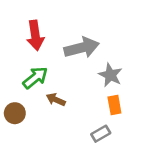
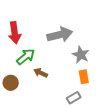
red arrow: (35, 35) -> (15, 33), moved

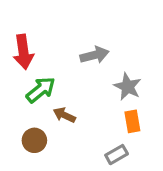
gray arrow: (60, 35) -> (94, 55), size x0.7
brown circle: (11, 83) -> (34, 140), moved

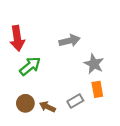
brown arrow: (64, 115) -> (47, 107), moved
gray rectangle: (117, 155) -> (75, 101), moved

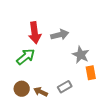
red arrow: (17, 38) -> (35, 33), moved
orange rectangle: (97, 89) -> (91, 73), moved

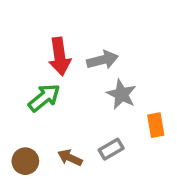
gray star: (81, 55) -> (121, 94), moved
brown circle: (22, 89) -> (25, 161), moved

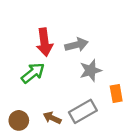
gray star: (121, 94) -> (91, 70), turned 30
gray rectangle: (111, 149) -> (83, 111), size x1.5

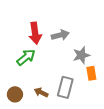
gray star: (91, 70) -> (81, 55), moved
gray rectangle: (83, 111) -> (65, 87), turned -45

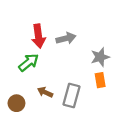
gray star: (81, 55) -> (100, 57), moved
brown arrow: (41, 92) -> (45, 92), moved

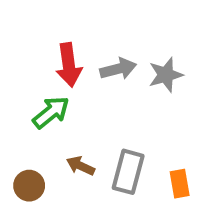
gray star: (100, 57) -> (166, 75), moved
orange rectangle: (100, 80) -> (180, 184), moved

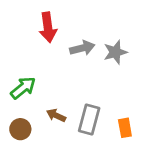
red arrow: (69, 65) -> (48, 27), moved
green arrow: (51, 112) -> (23, 88), moved

